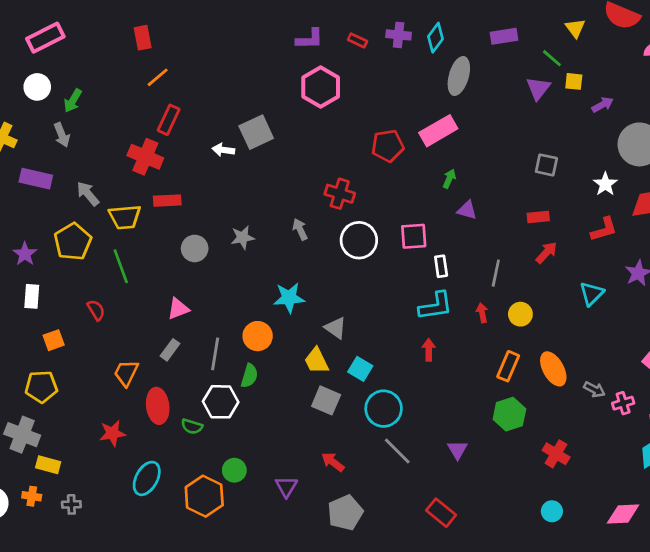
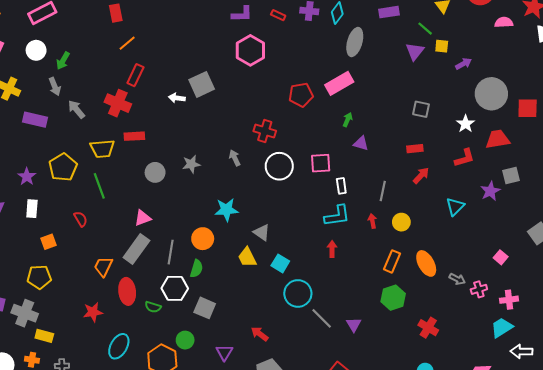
gray arrow: (88, 194) -> (76, 109), moved
gray rectangle: (170, 350) -> (136, 249), size x1.8
gray square: (326, 400) -> (205, 308), moved
gray line: (397, 451) -> (322, 318), moved

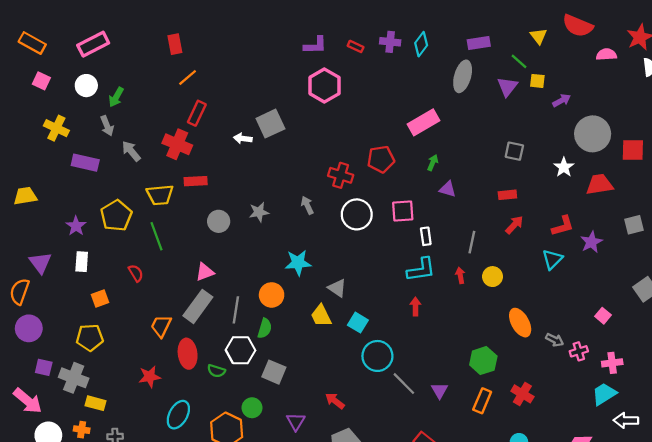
gray ellipse: (355, 42) -> (463, 76), moved
red pentagon: (301, 95) -> (381, 159), moved
red L-shape: (464, 158) -> (563, 226), moved
gray square: (511, 176) -> (634, 225), moved
orange rectangle: (392, 261) -> (482, 401), moved

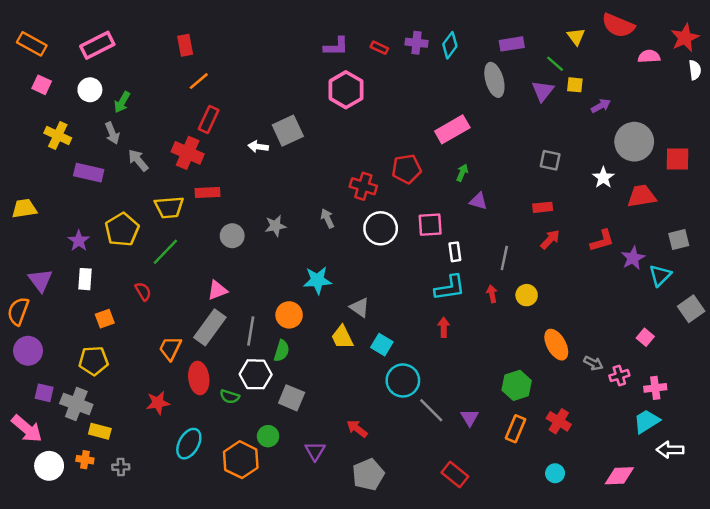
gray ellipse: (463, 76) -> (494, 80), turned -32
green line: (156, 236) -> (165, 252), turned 64
cyan triangle: (552, 259) -> (660, 275), moved

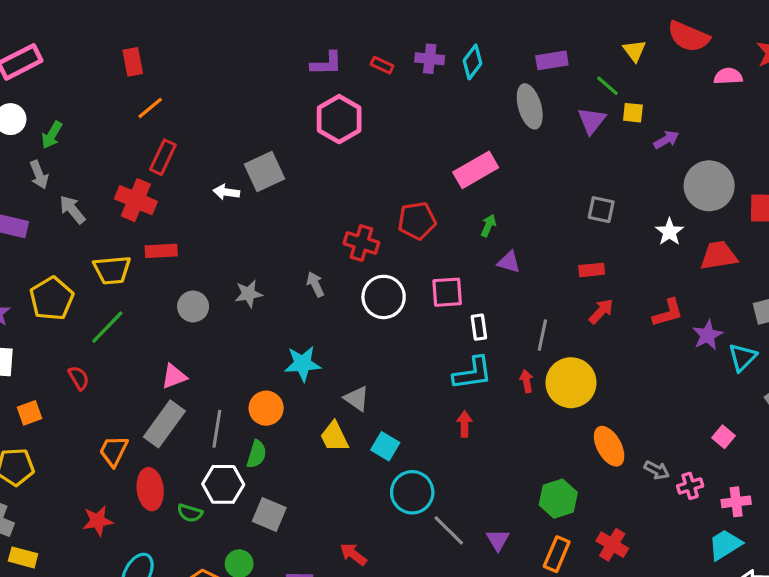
yellow circle: (527, 295) -> (571, 383), size x1.8

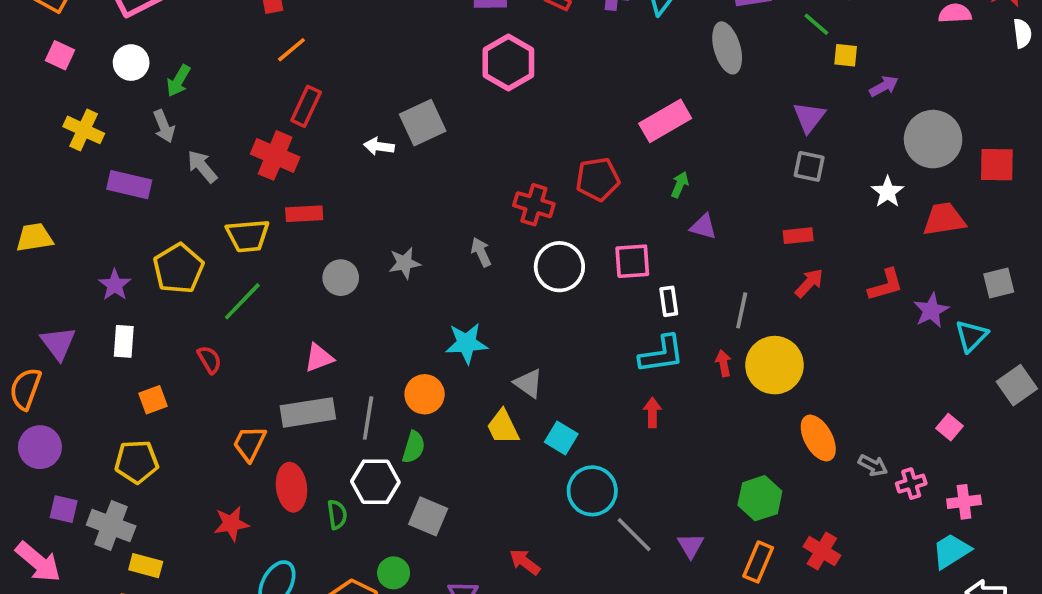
purple triangle: (592, 121) -> (809, 117), moved
gray rectangle: (164, 424) -> (308, 412), turned 45
green semicircle: (190, 513) -> (337, 515), turned -115

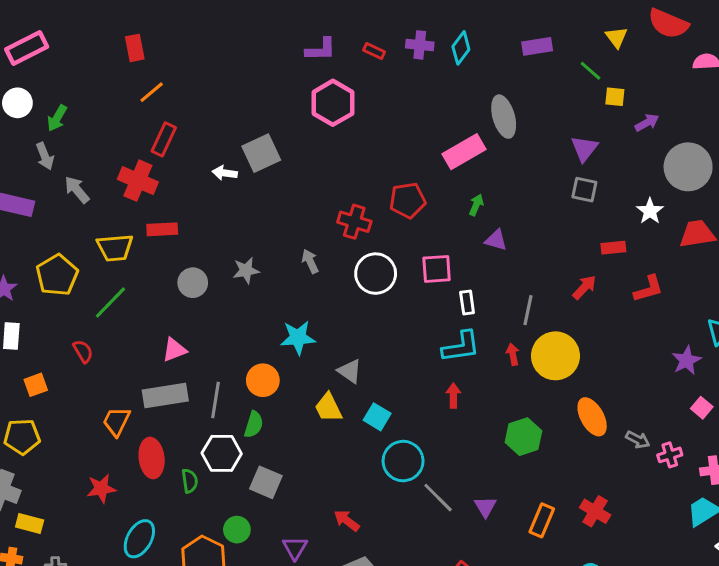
gray ellipse: (727, 48) -> (504, 117), moved
red rectangle: (798, 236) -> (613, 248), moved
purple star: (931, 310) -> (687, 360), moved
green hexagon: (760, 498) -> (523, 437), moved

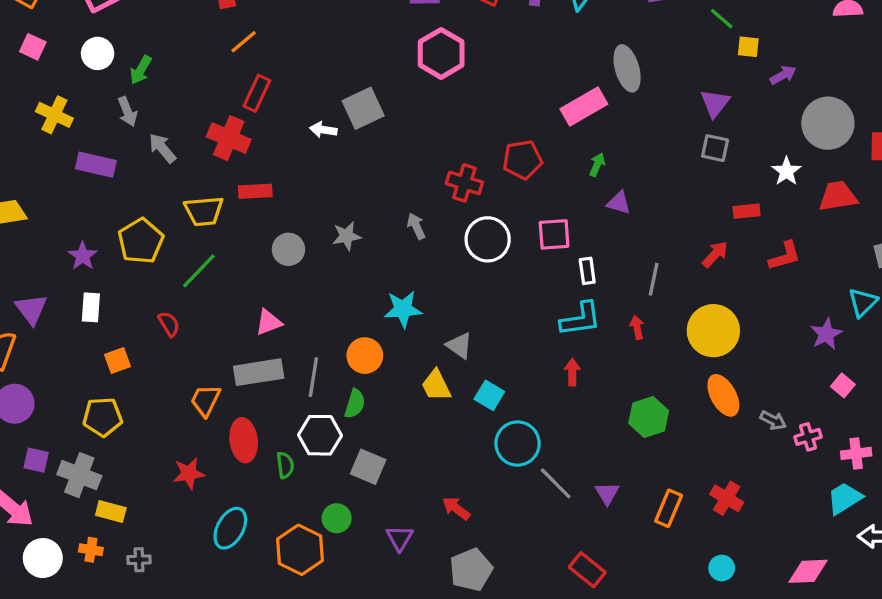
yellow circle: (555, 356) -> (713, 331), moved

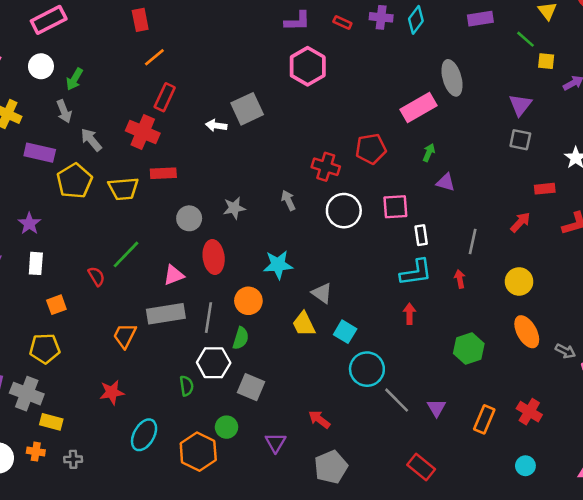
yellow pentagon: (141, 241) -> (74, 181), moved
green line: (199, 271) -> (126, 254), moved
yellow circle: (713, 331) -> (519, 281), size x0.7
red ellipse: (244, 440) -> (214, 257), moved

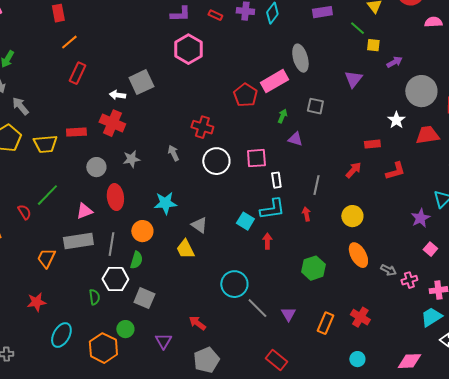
red cross: (143, 132) -> (112, 123), moved
gray square: (520, 140) -> (315, 106), moved
red pentagon: (371, 149) -> (245, 95), moved, turned -30
cyan square: (345, 332) -> (245, 221), moved

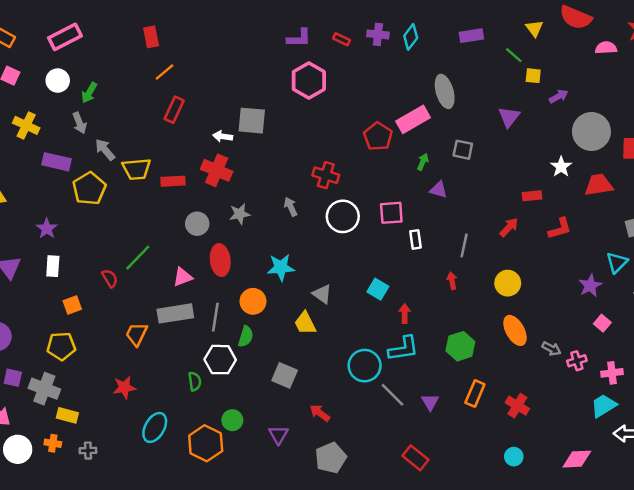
gray square: (141, 82) -> (252, 121), turned 30
yellow trapezoid: (45, 144) -> (137, 169), moved
cyan L-shape: (272, 209) -> (403, 349), moved
gray square: (144, 298) -> (285, 375), moved
orange rectangle: (325, 323) -> (475, 394), moved

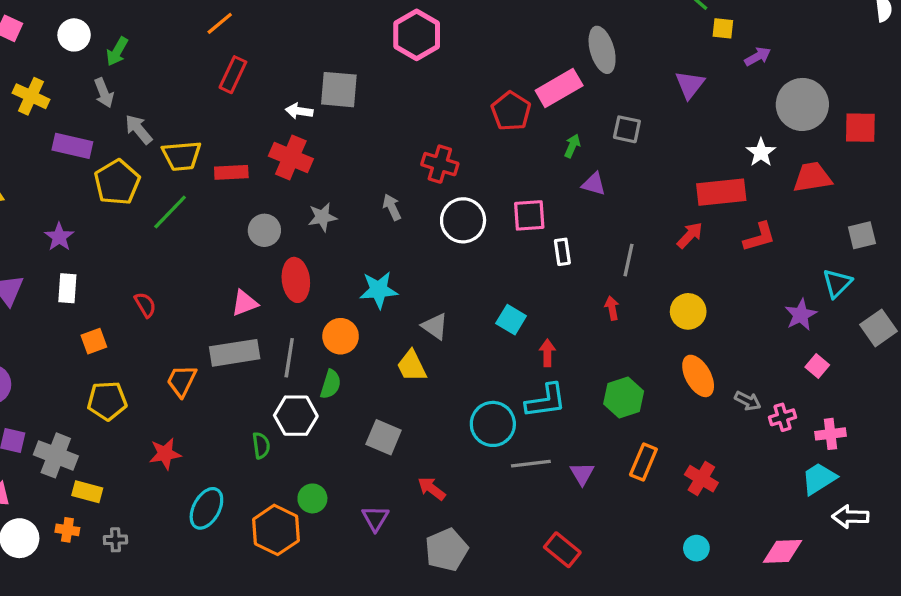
red rectangle: (532, 196) -> (721, 192), size x1.8
green line: (138, 258) -> (170, 212), moved
yellow pentagon: (61, 346) -> (107, 401), moved
gray line: (392, 395) -> (531, 464), turned -52

